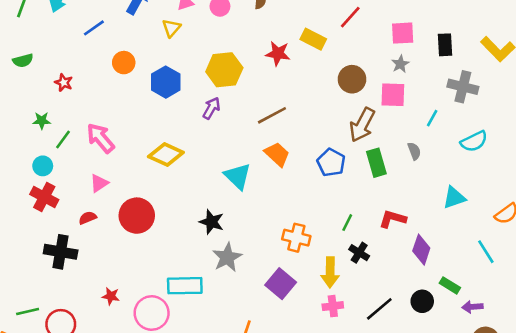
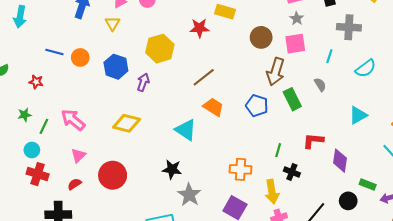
blue line: (94, 28) -> (54, 52), moved, turned 60
purple arrow: (211, 108) -> (143, 82), moved

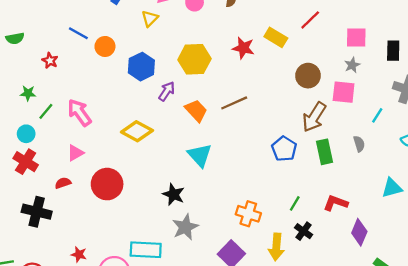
orange trapezoid: (213, 107) -> (196, 111), moved

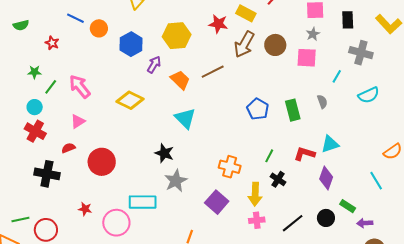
brown arrow: (314, 117) -> (244, 44), moved
red circle: (107, 184) -> (102, 162), moved
cyan triangle: (392, 188) -> (330, 144), moved

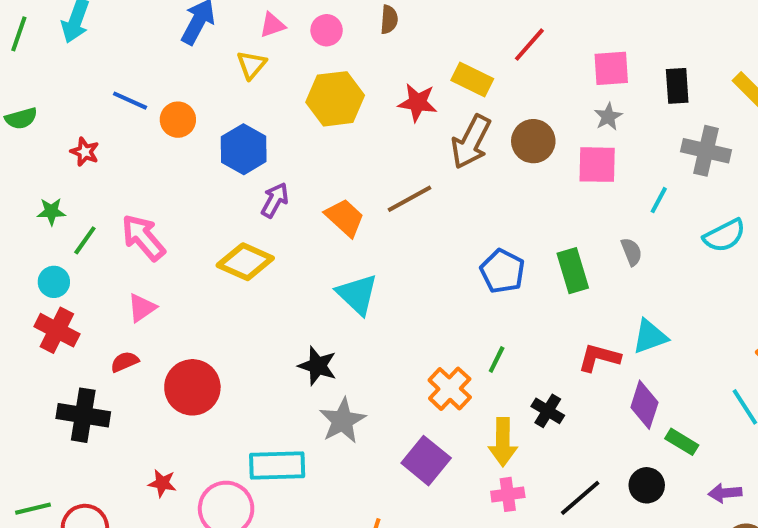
yellow hexagon: (177, 36) -> (335, 99), moved
purple arrow: (154, 64) -> (275, 200), moved
green line: (269, 156) -> (497, 360), moved
orange cross: (230, 167) -> (450, 389), turned 30
green rectangle: (348, 206) -> (682, 442), moved

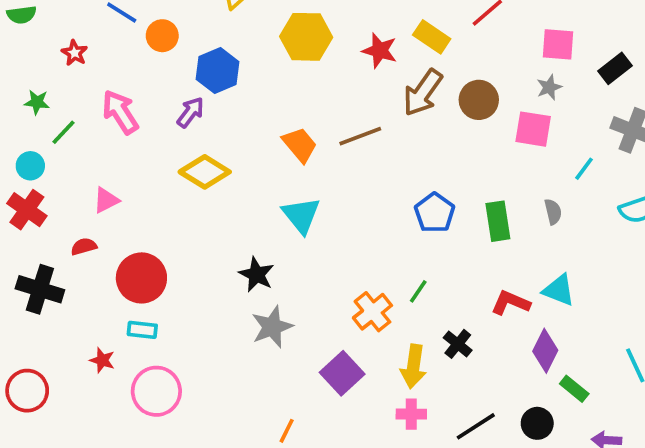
black rectangle: (677, 86) -> (615, 68), turned 48
purple arrow: (275, 200) -> (190, 112), moved
pink arrow: (143, 238) -> (120, 112), moved
cyan triangle: (650, 337) -> (559, 290), turned 33
cyan rectangle: (277, 465) -> (142, 330), moved, size x0.6

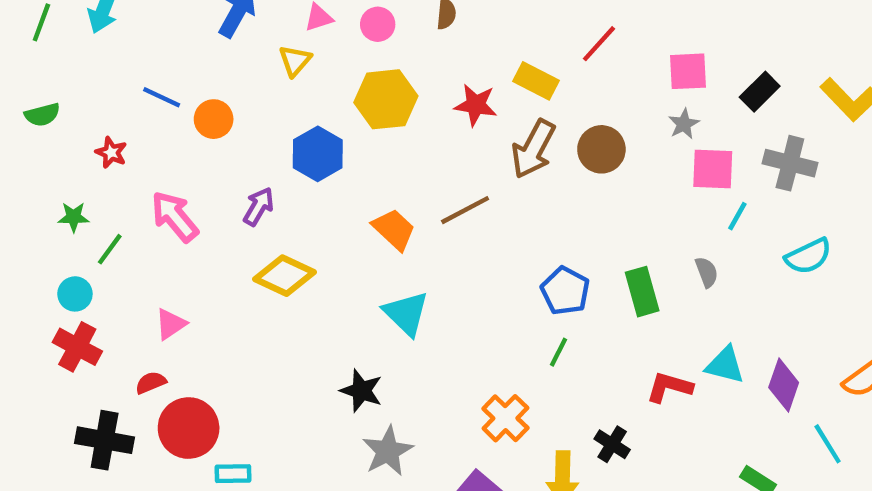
blue hexagon: (218, 71) -> (318, 154), moved
pink square: (533, 129) -> (713, 169), moved
red circle: (141, 278) -> (189, 428), moved
green line: (418, 291) -> (559, 352), moved
purple diamond: (545, 351) -> (784, 385), moved

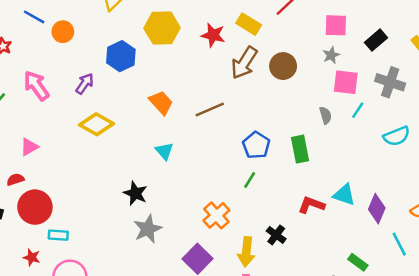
brown line: (465, 210) -> (210, 109), moved
gray semicircle: (707, 272) -> (326, 115), moved
cyan triangle: (406, 313) -> (164, 151), size x0.7

